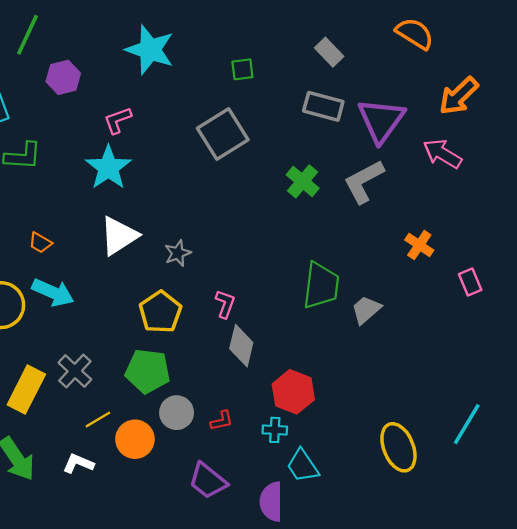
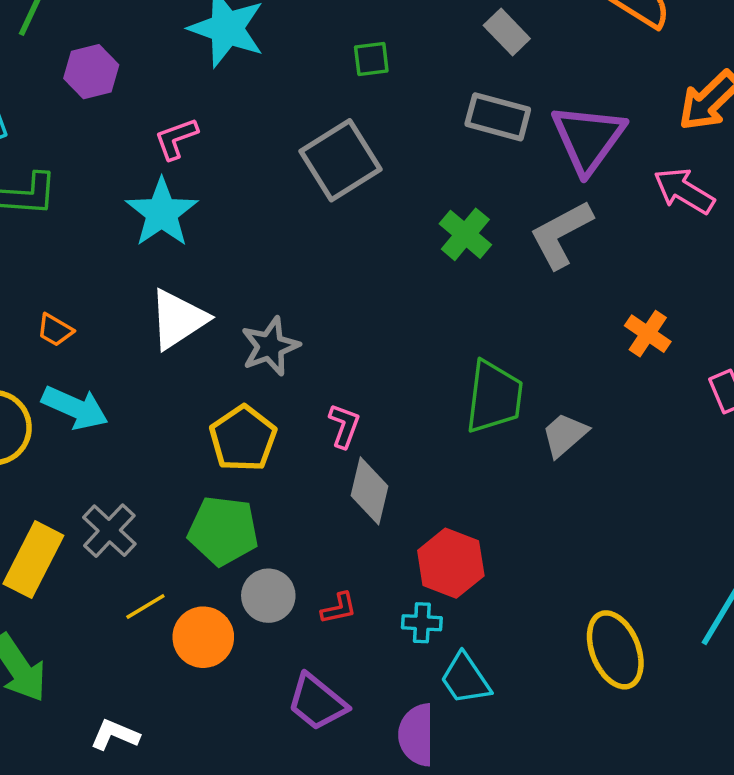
gray star: (178, 253) -> (270, 346), size x1.4
white L-shape: (78, 463) -> (115, 735), moved

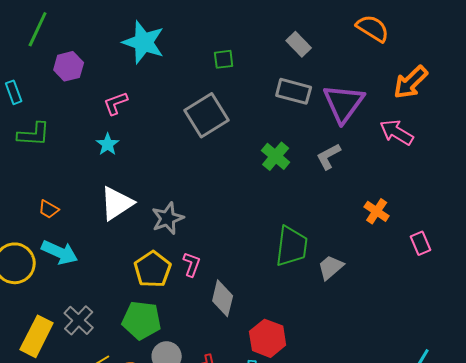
cyan star: (162, 213) -> (108, 144), size x0.6
gray L-shape: (561, 234) -> (329, 156), size x0.7
pink L-shape: (344, 426) -> (192, 264), moved

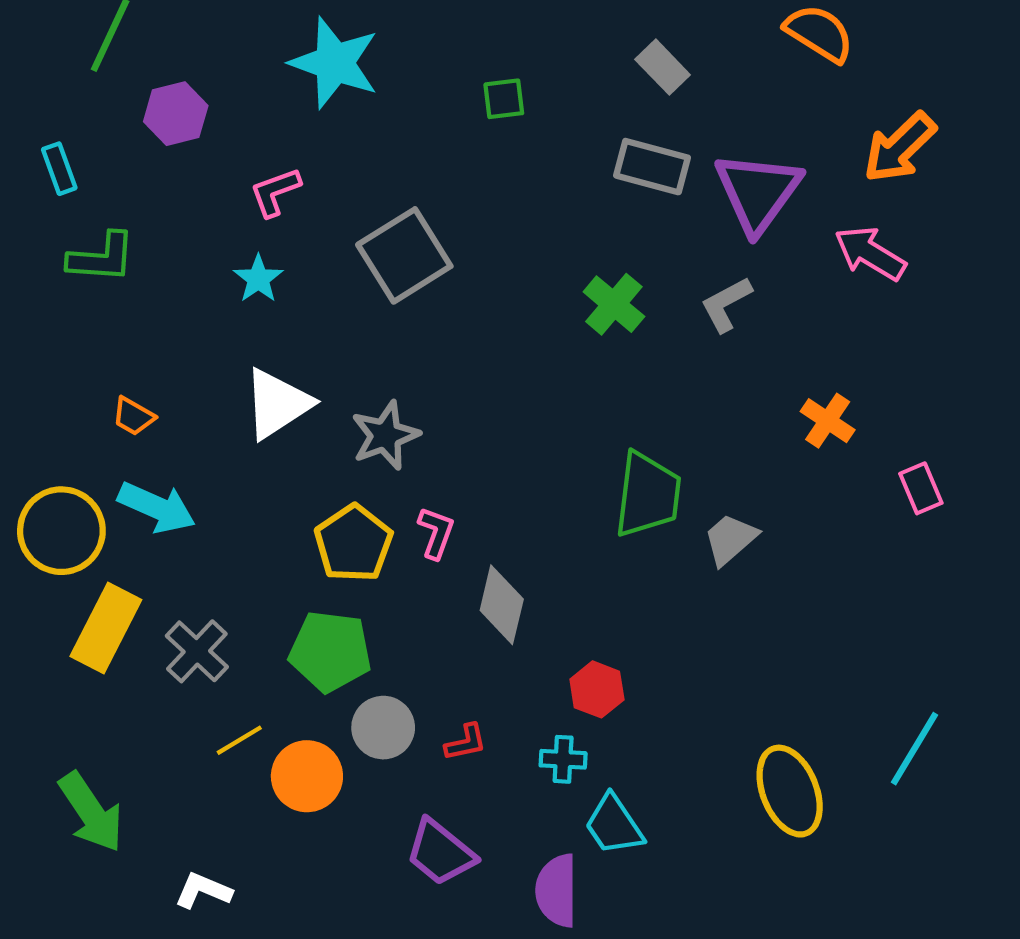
gray square: (207, 115) -> (404, 255), moved
yellow rectangle: (37, 336) -> (106, 628), moved
red hexagon: (268, 338) -> (597, 689), size x0.7

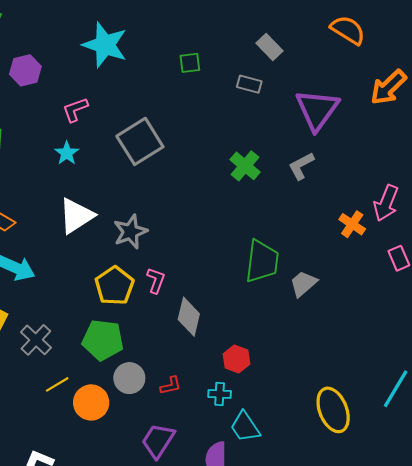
gray rectangle: (652, 167) -> (249, 84), moved, size x0.7
pink arrow: (870, 253) -> (386, 203), moved, turned -99
purple trapezoid: (440, 852) -> (158, 441), turned 84

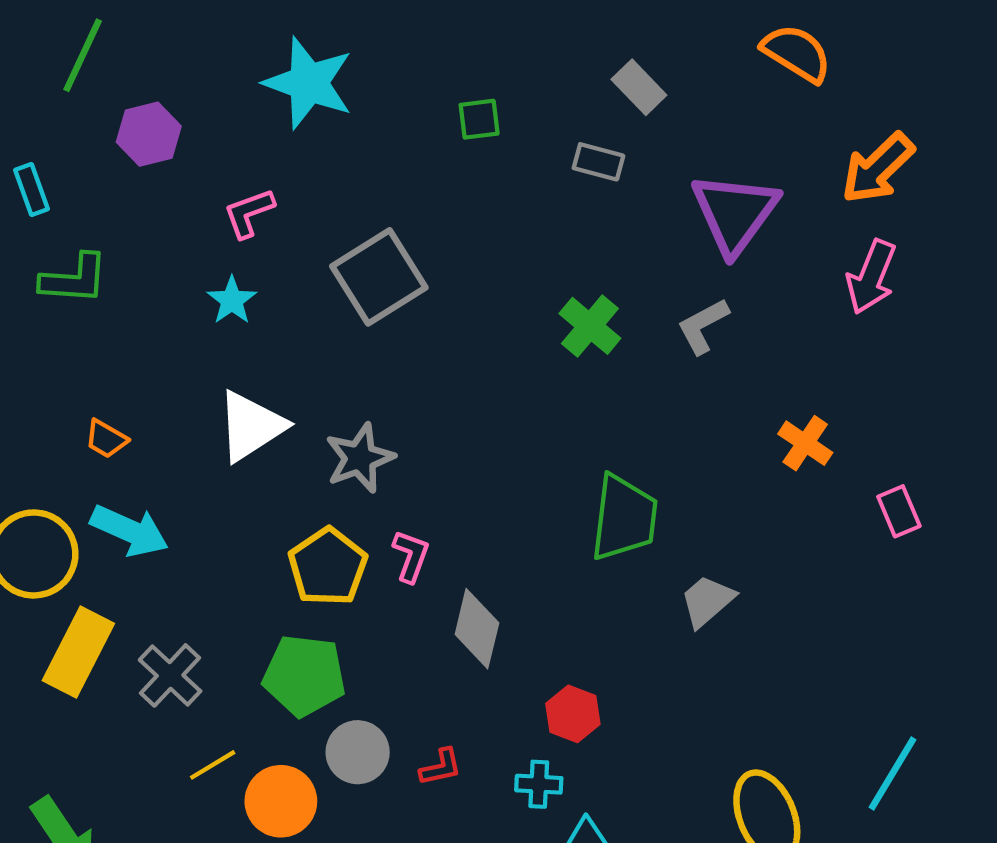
pink arrow: (386, 203) -> (871, 277), moved
gray trapezoid: (303, 284) -> (707, 601), moved

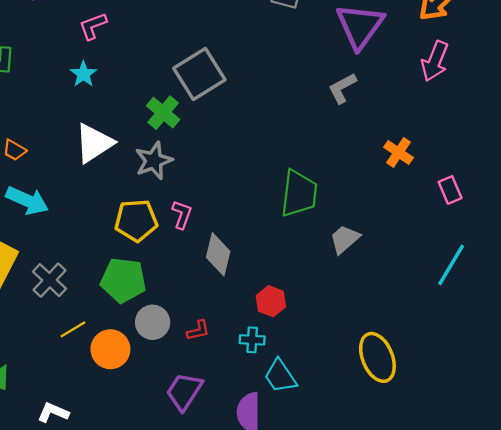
gray square: (379, 277) -> (199, 74), moved
green cross: (590, 326) -> (163, 113), moved
yellow pentagon: (328, 567) -> (136, 220), turned 30
cyan line: (893, 774) -> (451, 265), moved

